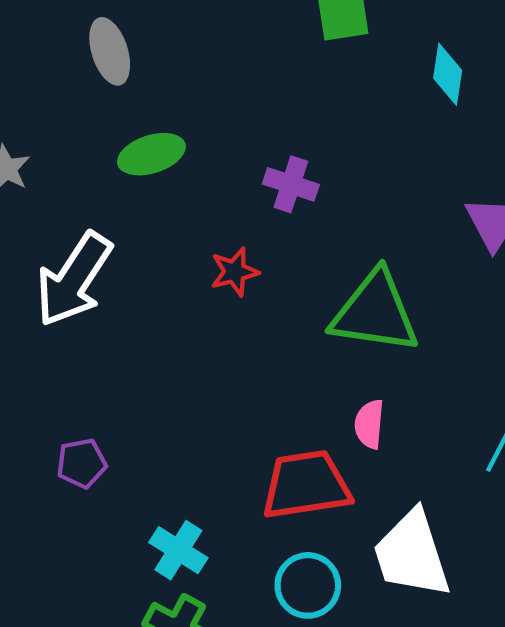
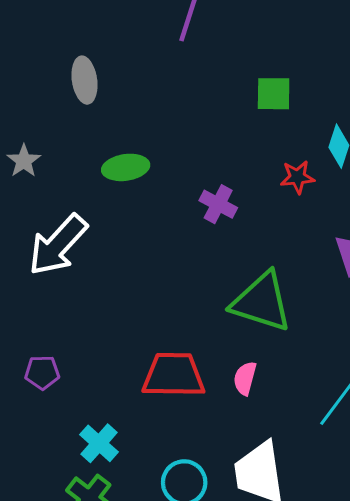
gray ellipse: (110, 51) -> (85, 80), moved
red star: (235, 272) -> (297, 177), moved
red trapezoid: (306, 485) -> (174, 375), moved

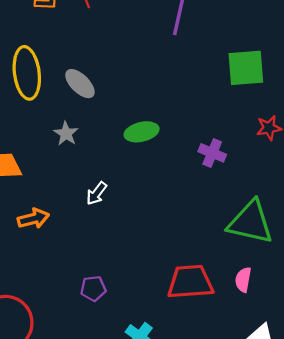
gray ellipse: (85, 80) -> (80, 84), moved, turned -32
green square: (274, 94) -> (246, 68), size x1.4
white arrow: (58, 245) -> (96, 193), size x0.5

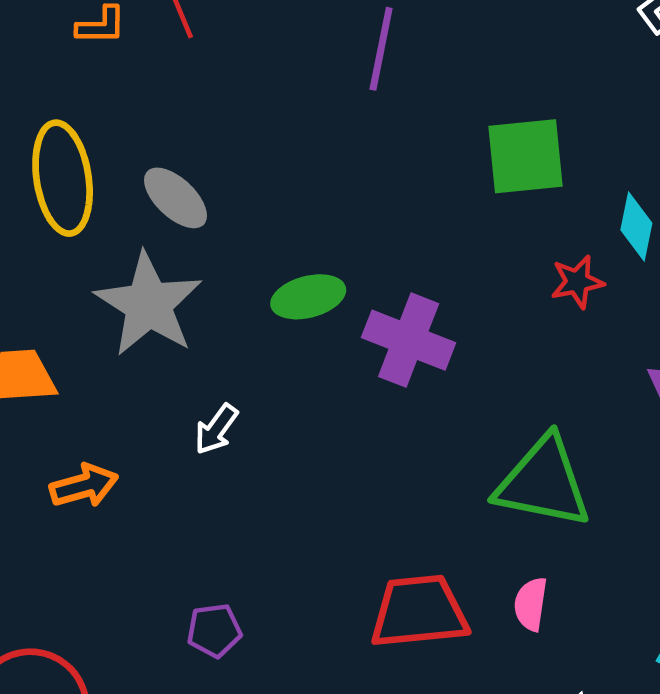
gray star: (66, 134) -> (149, 304), size x2.0
purple cross: (212, 153) -> (409, 340), moved, size x1.5

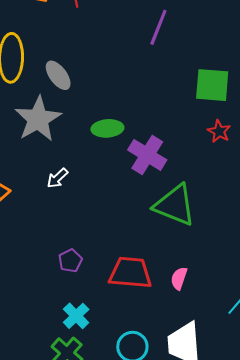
red star: (577, 282) -> (219, 131), moved, turned 30
green triangle: (543, 482) -> (175, 205), moved
purple pentagon: (214, 630) -> (70, 261), moved, turned -30

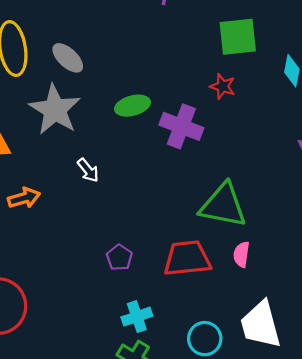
red star: (219, 131) -> (223, 86), moved
white arrow: (57, 178) -> (88, 170), turned -75
green triangle: (175, 205) -> (223, 205), moved
cyan cross: (76, 316) -> (137, 317), turned 36

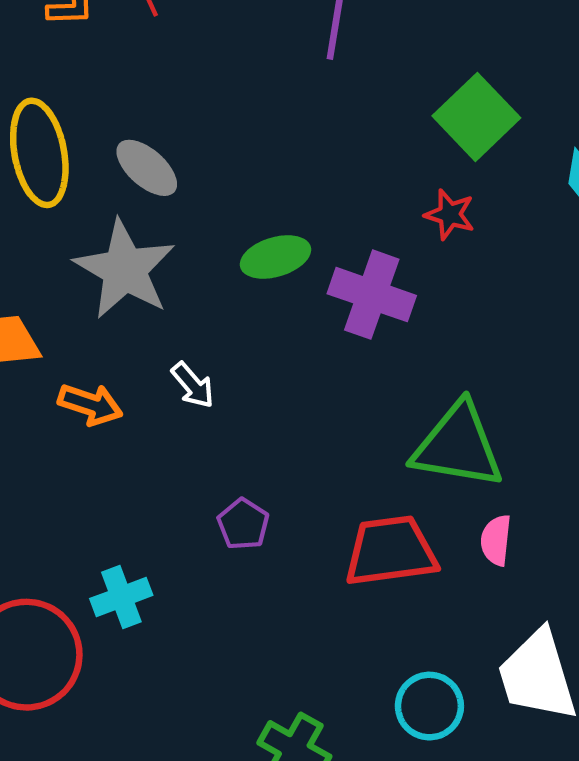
green square: (238, 37) -> (476, 117), turned -36
orange arrow: (24, 198) -> (90, 404), moved, turned 36
purple pentagon: (119, 257) -> (243, 524), moved
cyan cross: (137, 317) -> (121, 597), moved

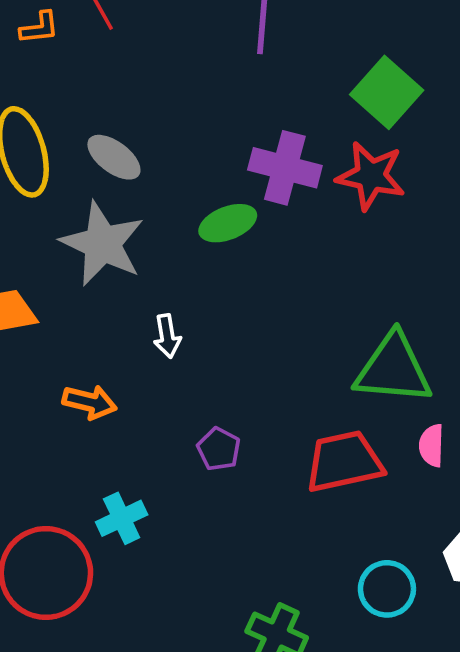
red star: (450, 214) -> (371, 176), size x1.6
purple cross: (372, 295) -> (285, 168), moved
white arrow: (193, 385) -> (167, 336), turned 36
orange arrow: (90, 404) -> (90, 402), moved

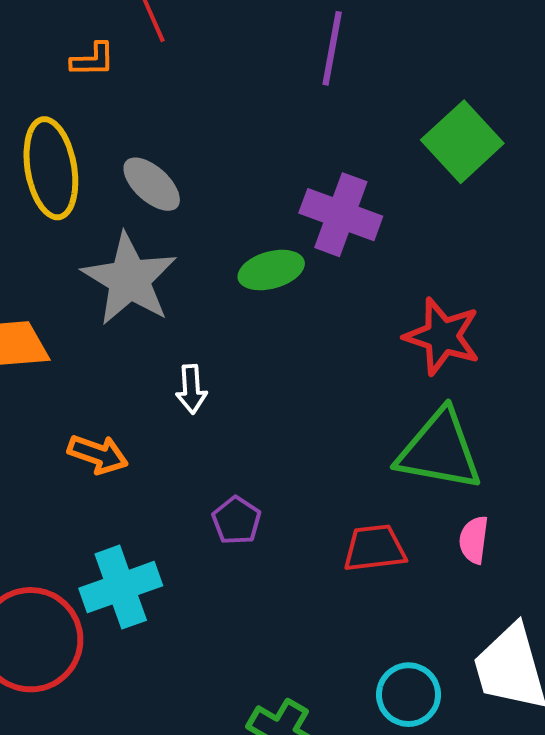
orange L-shape: (39, 28) -> (93, 60), moved
red star: (371, 176) -> (442, 336), moved
red trapezoid: (344, 462) -> (375, 548), size x0.7
cyan cross: (122, 518) -> (121, 587), size x1.4

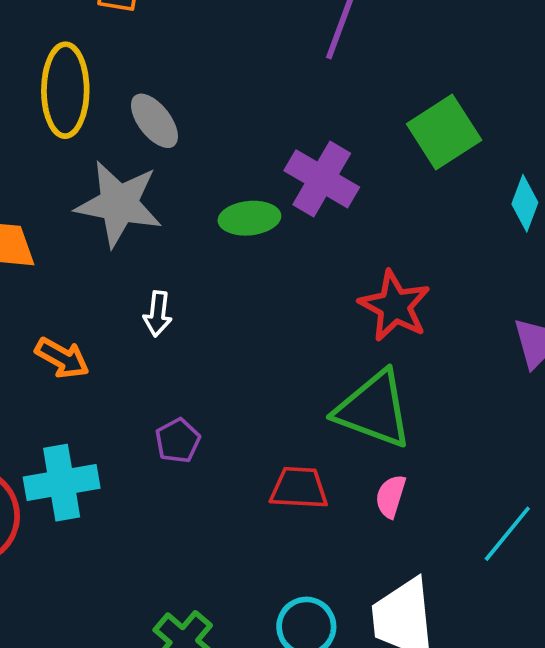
gray star: (129, 279) -> (119, 204), turned -30

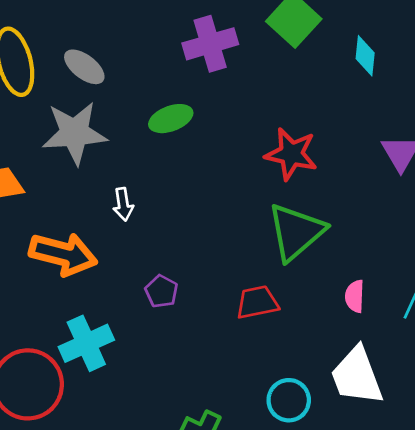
purple cross: (322, 179) -> (210, 44), moved, turned -32
orange arrow: (62, 358) -> (63, 254), size x1.6
green triangle: (374, 409) -> (296, 232), turned -46
pink semicircle: (391, 496) -> (355, 296), moved

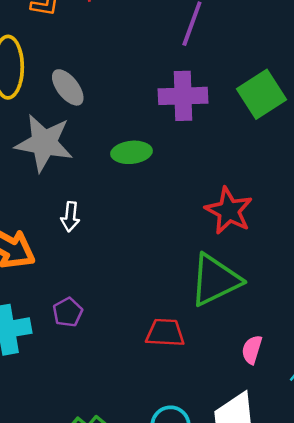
purple pentagon: (161, 291) -> (68, 312), moved

